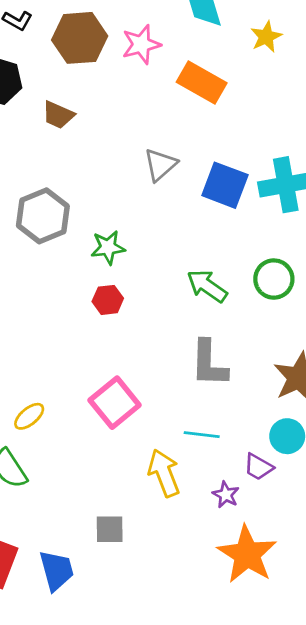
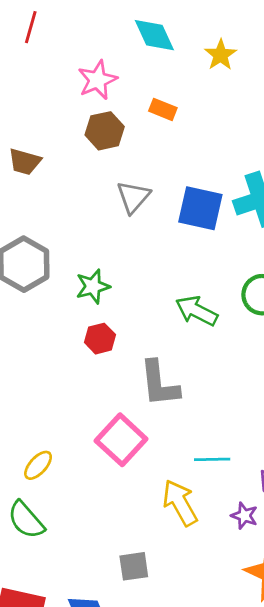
brown hexagon: (80, 38) -> (105, 131), moved, size x0.7
orange rectangle: (202, 83) -> (163, 109), size x0.6
gray L-shape: (209, 363) -> (159, 384), moved

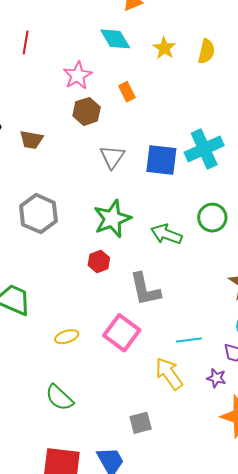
orange rectangle: (163, 109) -> (127, 92), turned 48
green star: (93, 286) -> (112, 219), moved, size x1.5
yellow ellipse: (38, 465) -> (67, 337), moved, turned 35

